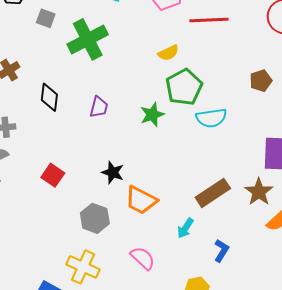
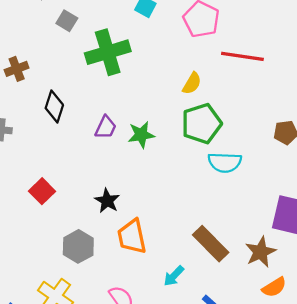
yellow semicircle: (168, 53) -> (192, 83), turned -45
green star: (152, 115) -> (141, 135), moved
brown rectangle: (213, 193) -> (211, 244), turned 68
orange trapezoid: (141, 200) -> (132, 237), turned 40

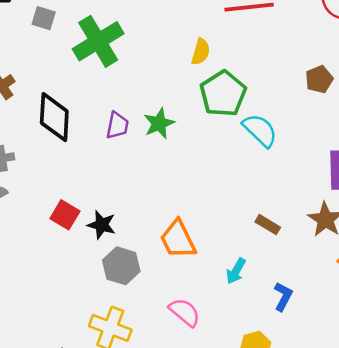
black diamond: (54, 107) -> (54, 117), size x1.4
cyan semicircle: (225, 162) -> (260, 130), turned -124
black star: (107, 201) -> (102, 225), moved
brown rectangle: (211, 244) -> (268, 225), size x0.6

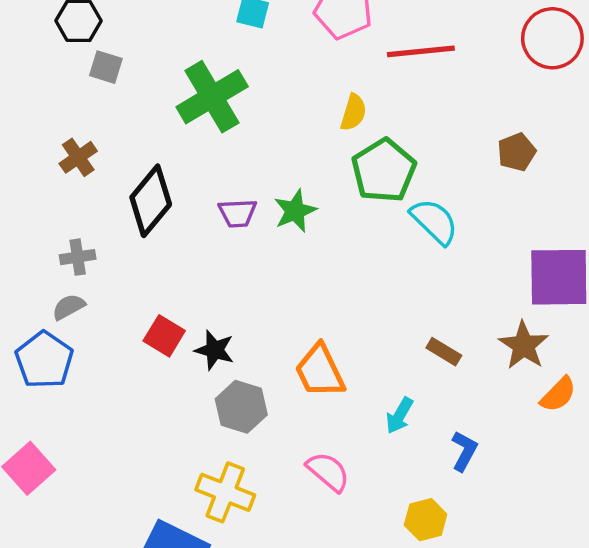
gray square: (44, 18) -> (106, 67), moved
black diamond: (54, 117) -> (151, 201), turned 36
purple trapezoid: (117, 125) -> (238, 213), turned 76

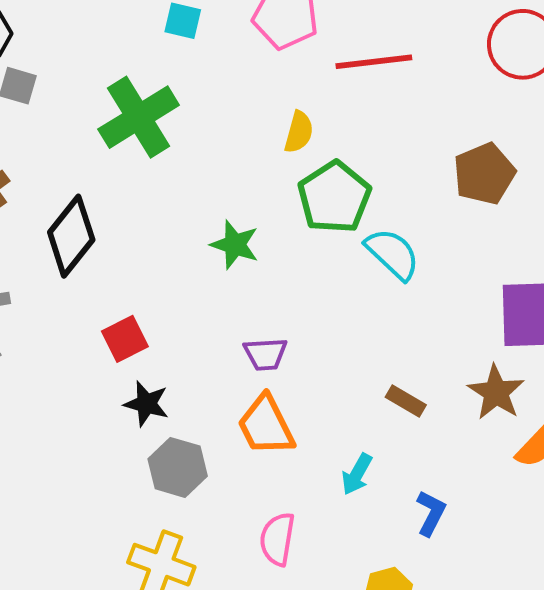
brown pentagon: (517, 152) -> (484, 174), size x1.4
green star: (295, 211) -> (235, 245), turned -30
purple trapezoid: (238, 213) -> (265, 354), moved
red square: (164, 336) -> (125, 339), moved, turned 33
pink semicircle: (328, 472) -> (277, 539), turned -120

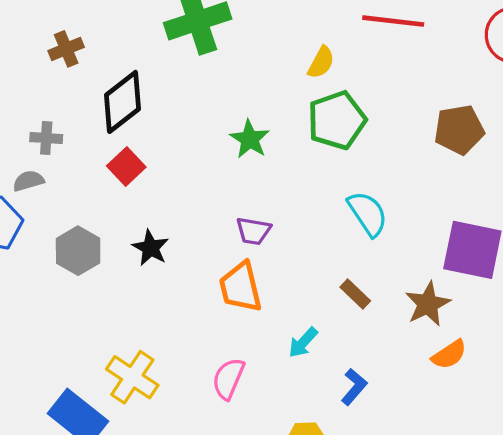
cyan semicircle: (393, 254) -> (368, 214), moved
red square: (125, 339) -> (126, 167), moved, turned -30
gray hexagon: (178, 467) -> (78, 251), moved

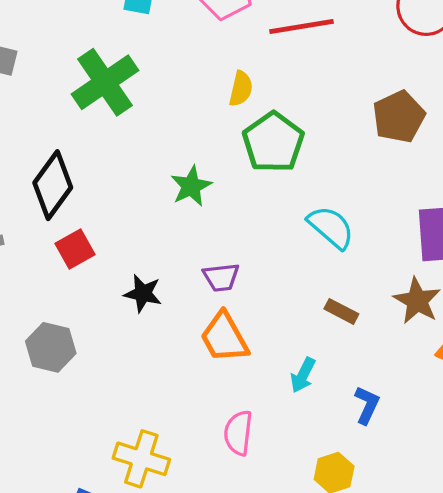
green star: (250, 139) -> (191, 186), turned 30
red square: (126, 167) -> (75, 249), turned 30
black star: (150, 248) -> (143, 293), moved

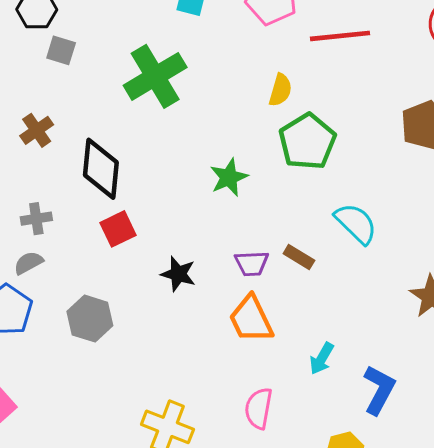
black diamond: (53, 185) -> (101, 169), turned -34
brown rectangle: (341, 311) -> (299, 257), moved
blue L-shape: (367, 405) -> (379, 390), size x1.4

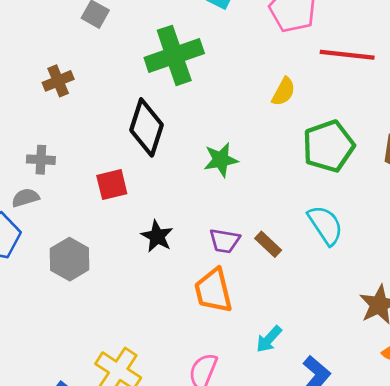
green pentagon: (307, 142) -> (328, 146), moved
black diamond: (101, 169) -> (146, 127), moved

